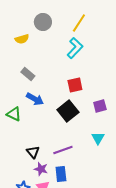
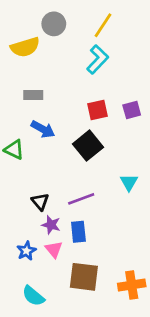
yellow semicircle: (22, 39) -> (25, 47), size x1.5
gray rectangle: (28, 74) -> (33, 95), turned -40
purple square: (100, 106) -> (132, 110), moved

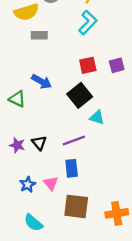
gray rectangle: (33, 95) -> (39, 35), moved
cyan triangle: (129, 182) -> (97, 117), moved, turned -42
purple star: (51, 225) -> (17, 145), moved

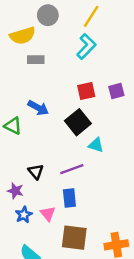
purple star: (17, 145) -> (15, 191), moved

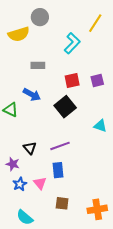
yellow line: (91, 16) -> (95, 23), moved
gray rectangle: (36, 60) -> (38, 65), moved
cyan triangle: (96, 145) -> (100, 126), moved
brown square: (74, 238) -> (62, 203), size x0.6

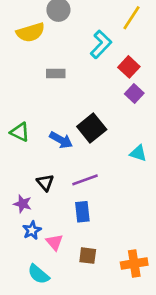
red square: (72, 81) -> (129, 67), moved, turned -35
purple square: (97, 81) -> (134, 94), turned -32
blue arrow: (32, 95) -> (61, 140), moved
pink triangle: (40, 183) -> (54, 242), moved

